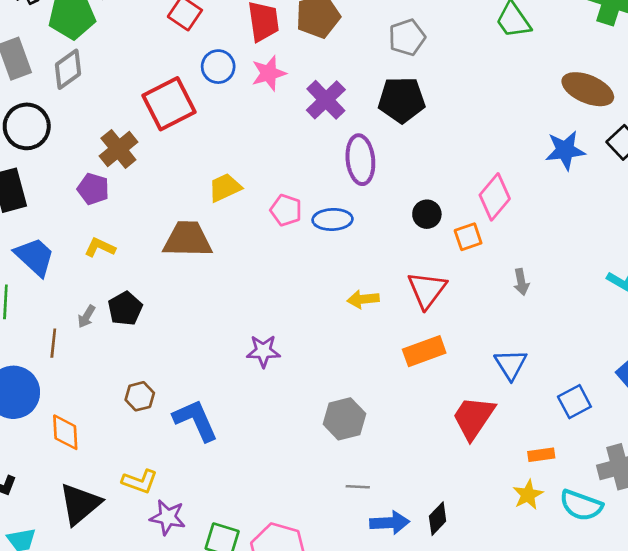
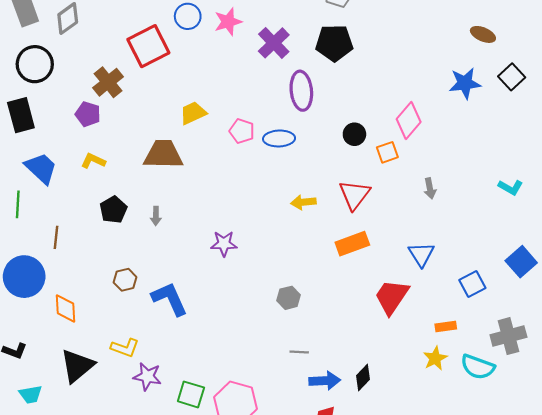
brown ellipse: (588, 89) -> (483, 34), size x0.6
gray arrow: (87, 317) -> (156, 216), moved, turned -30
gray hexagon: (344, 419) -> (289, 298), size x0.7

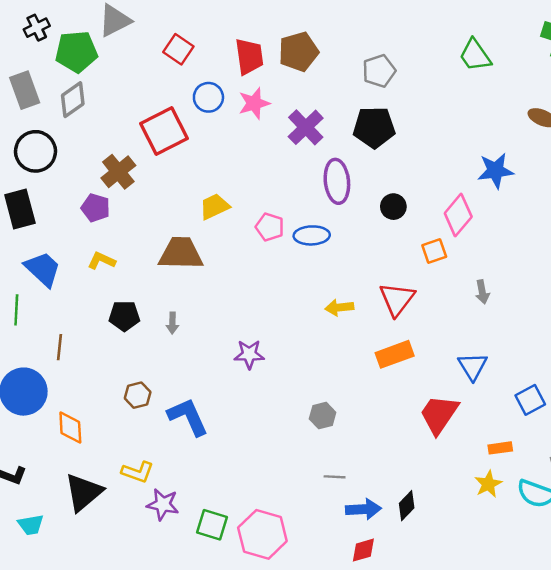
blue star: (465, 83) -> (495, 171), moved
black circle: (354, 134) -> (393, 207), moved
black pentagon: (113, 210) -> (124, 316), turned 30

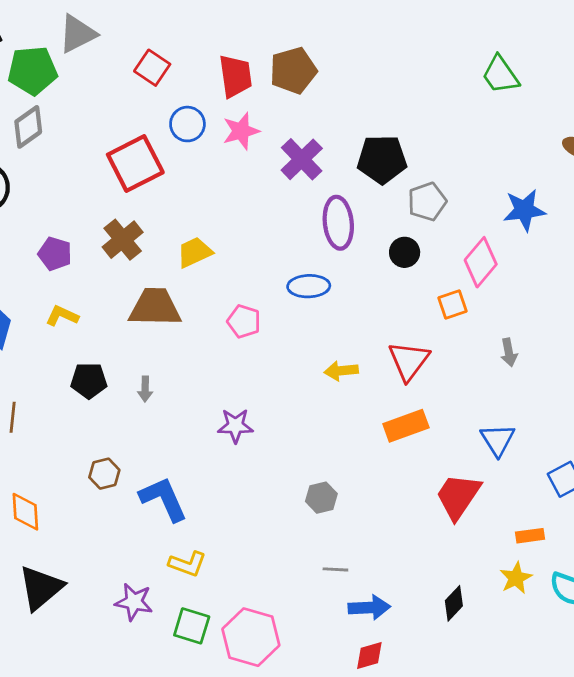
gray pentagon: (379, 71) -> (427, 202), moved
brown cross: (118, 172) -> (123, 240), moved
pink pentagon: (270, 227) -> (244, 321), moved
yellow L-shape: (138, 472) -> (187, 564), moved
black diamond: (407, 506) -> (454, 603), moved

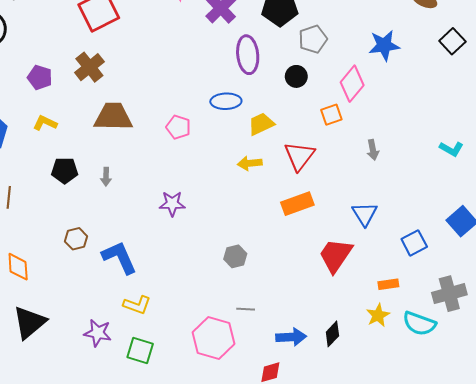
yellow trapezoid: (195, 252) -> (261, 124), moved
blue arrow: (369, 608) -> (291, 337), moved
pink hexagon: (251, 637) -> (214, 338), moved

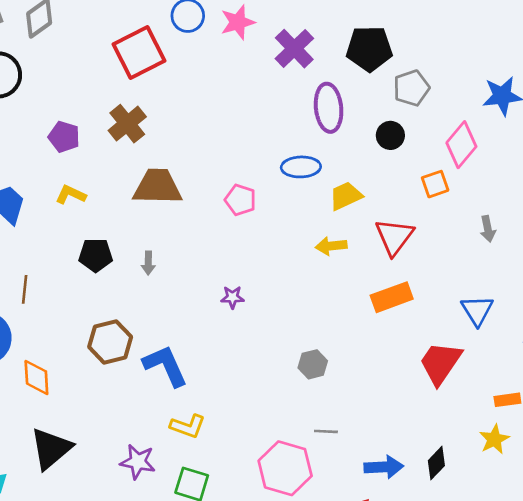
purple star: (172, 204) -> (232, 297), size x0.7
brown hexagon: (76, 239) -> (110, 342), size x1.5

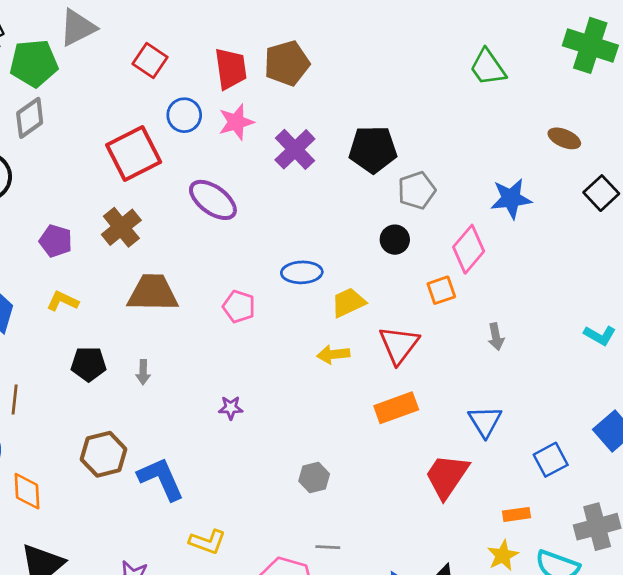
purple ellipse: (329, 108) -> (213, 200), moved, turned -48
yellow L-shape: (188, 426) -> (207, 542), moved

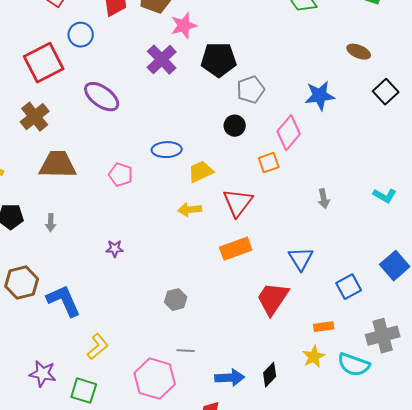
pink star: (236, 122) -> (184, 26), moved
gray arrow: (496, 337) -> (324, 199), moved
yellow L-shape: (207, 542) -> (98, 347), turned -60

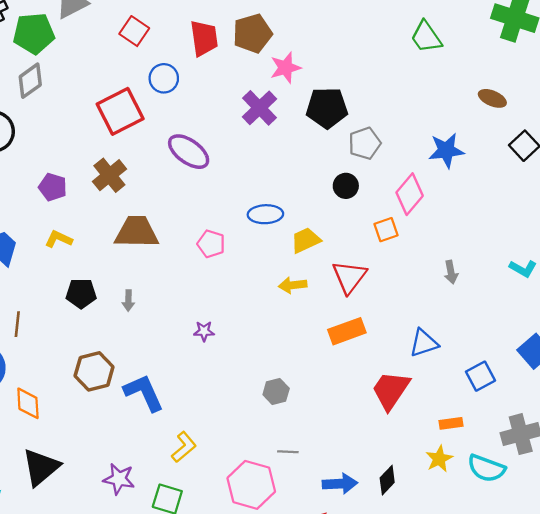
blue triangle: (301, 259) -> (424, 343), turned 44

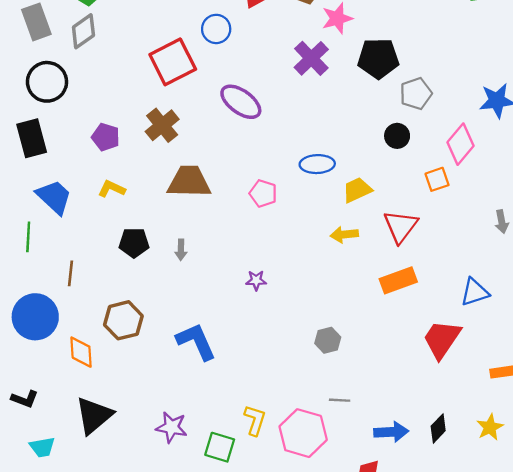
brown hexagon: (94, 371) -> (123, 320), moved
yellow L-shape: (184, 447) -> (255, 420), moved, turned -32
yellow star: (439, 459) -> (490, 427), moved

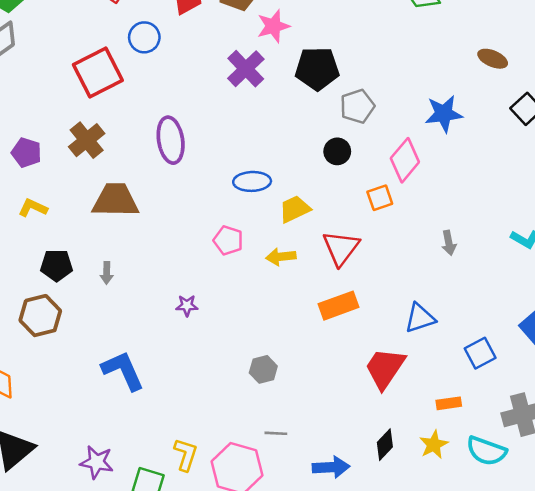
purple ellipse: (241, 102) -> (171, 140), moved, turned 45
pink pentagon: (263, 193) -> (228, 240), moved
brown hexagon: (123, 320) -> (40, 316), moved
yellow star: (490, 427) -> (434, 445), moved
black diamond: (438, 428) -> (385, 445), moved

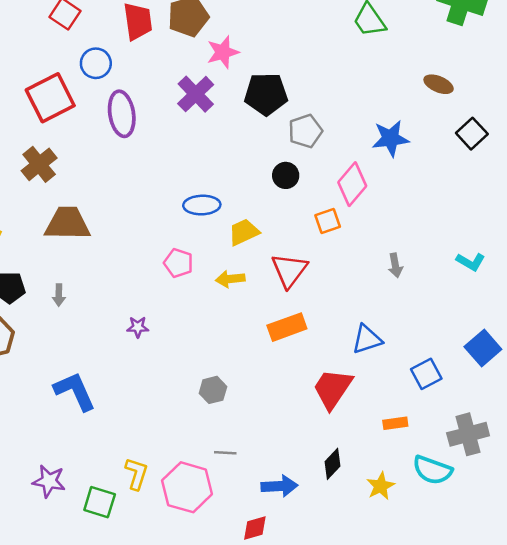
purple ellipse: (171, 140) -> (122, 114), moved
yellow star: (434, 445) -> (381, 486), moved

